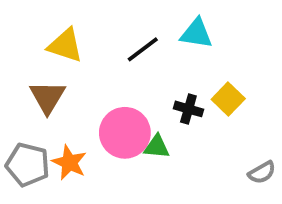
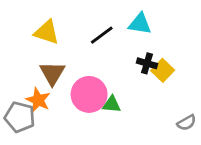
brown triangle: (47, 97) -> (52, 73), moved
black cross: (188, 109) -> (147, 63), moved
orange star: (69, 163) -> (38, 100), moved

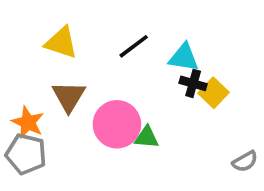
cyan triangle: (140, 24) -> (184, 57), moved
orange star: (38, 100) -> (28, 122), moved

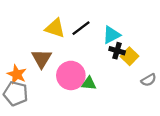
yellow triangle: (61, 43) -> (55, 28), moved
cyan triangle: (184, 57) -> (111, 35), turned -36
gray semicircle: (245, 161) -> (149, 80), moved

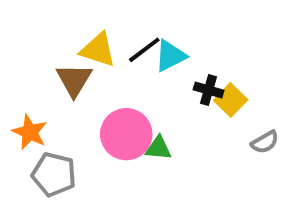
cyan triangle: (111, 35) -> (170, 56), moved
brown triangle: (42, 59) -> (74, 80), moved
gray pentagon: (16, 93) -> (54, 174), moved

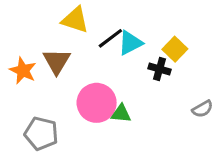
yellow triangle: (98, 50) -> (75, 20), moved
yellow square: (231, 100) -> (175, 49), moved
orange star: (30, 132) -> (23, 71), moved

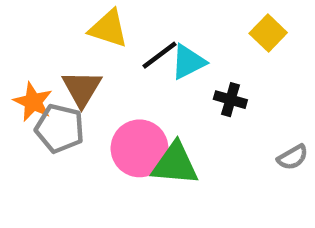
yellow square: (175, 49) -> (268, 33), moved
green triangle: (121, 114) -> (175, 164), size x1.6
gray pentagon: (41, 133) -> (60, 128), moved

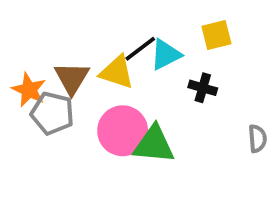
yellow triangle: (108, 29) -> (117, 72), moved
yellow square: (268, 33) -> (216, 35), moved, turned 32
gray semicircle: (293, 157) -> (257, 139), turned -64

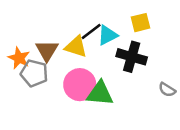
black cross: (203, 88) -> (132, 57), size x1.6
gray semicircle: (257, 139) -> (167, 90), turned 126

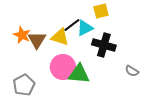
yellow square: (140, 23) -> (101, 11), moved
orange star: (19, 58) -> (22, 35), moved
gray pentagon: (34, 73) -> (24, 85), moved, turned 30

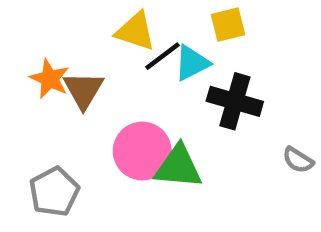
yellow triangle: (60, 37) -> (135, 31), moved

